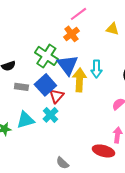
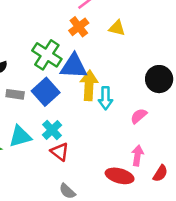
yellow triangle: (112, 29) -> (117, 28), moved
blue triangle: (67, 65) -> (74, 66), turned -50
cyan arrow: (96, 69) -> (106, 98), moved
red triangle: (56, 96) -> (60, 152), moved, turned -35

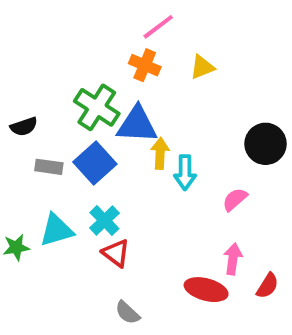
orange cross: (79, 27) -> (145, 65), turned -30
yellow triangle: (117, 28) -> (202, 67), turned -36
yellow arrow: (89, 85) -> (160, 153), size x0.7

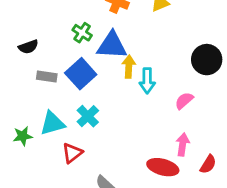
green cross: (97, 107) -> (82, 33), size x0.6
red triangle: (116, 253) -> (72, 153), moved, turned 45

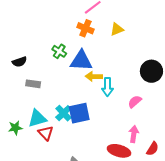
yellow arrow: (129, 67) -> (94, 76), turned -91
blue square: (81, 74) -> (79, 113), moved, turned 30
red triangle: (72, 153) -> (46, 133), moved, turned -35

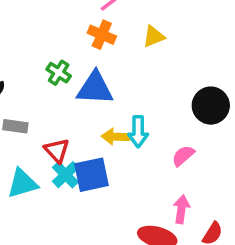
yellow arrow: (94, 76) -> (116, 137), moved
red triangle: (46, 133) -> (57, 150), moved

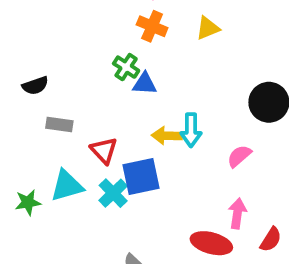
green cross: (59, 73) -> (126, 67), moved
blue triangle: (95, 88) -> (145, 84), size x0.6
cyan cross: (66, 175) -> (113, 193), moved

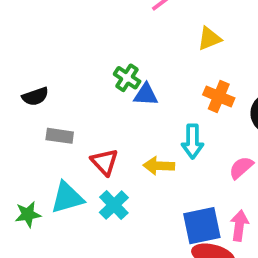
orange cross: (152, 26) -> (219, 96), moved
yellow arrow: (167, 136) -> (159, 166), moved
blue square: (141, 176) -> (202, 226), moved

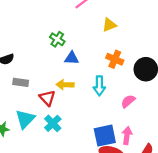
green cross: (127, 78) -> (57, 39), moved
yellow arrow: (159, 166) -> (65, 85), moved
cyan triangle: (67, 198) -> (25, 119), turned -30

